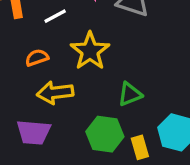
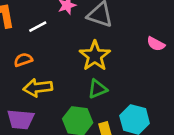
yellow star: (90, 51) -> (95, 56), moved

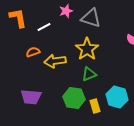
yellow arrow: (38, 88) -> (55, 61), moved

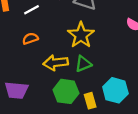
orange semicircle: (33, 52) -> (30, 39), moved
yellow arrow: (55, 61) -> (56, 63), moved

